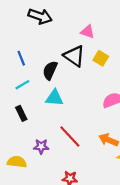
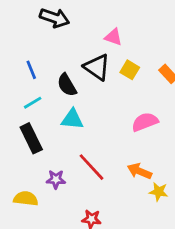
black semicircle: (50, 70) -> (67, 85), turned -54
black rectangle: (21, 113) -> (31, 138), size x1.5

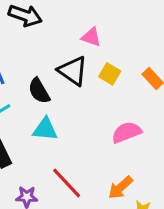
orange arrow: (139, 171) -> (120, 188), turned -65

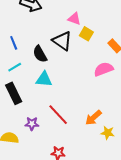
yellow square: (110, 74) -> (86, 34), moved
pink semicircle: (127, 132) -> (104, 69), moved

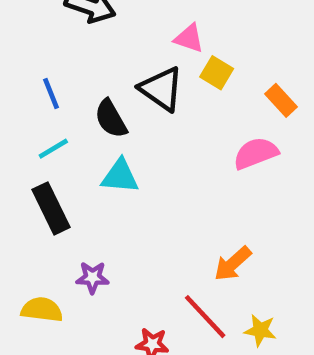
red line: (58, 115) -> (205, 317), moved
yellow star: (108, 133) -> (260, 330), moved

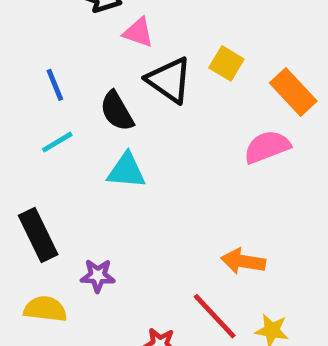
pink triangle: (189, 38) -> (138, 32), moved
orange rectangle: (281, 100) -> (293, 92), size x1.4
black rectangle: (51, 208) -> (38, 235), moved
orange arrow: (233, 264) -> (243, 261), turned 51

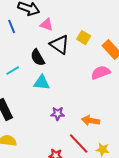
blue line: (55, 85) -> (12, 27), moved
purple star: (98, 276) -> (58, 114), moved

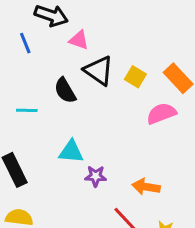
yellow square: (84, 38) -> (135, 77), moved
cyan line: (13, 71) -> (27, 110), turned 32
cyan triangle: (42, 83) -> (71, 152), moved

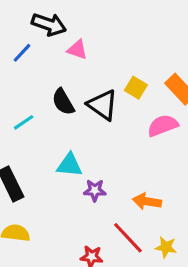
blue line: (25, 43) -> (22, 53), turned 65
black triangle: (99, 71) -> (103, 105), moved
cyan line: (27, 110) -> (24, 122), turned -35

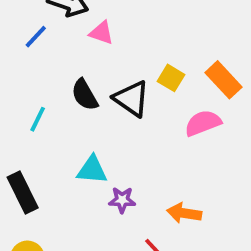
cyan line: (24, 122) -> (38, 119), turned -30

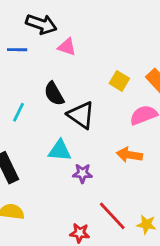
blue line: (36, 37) -> (17, 50), turned 48
black triangle: (132, 99) -> (81, 115), moved
orange arrow: (184, 213) -> (129, 155), moved

